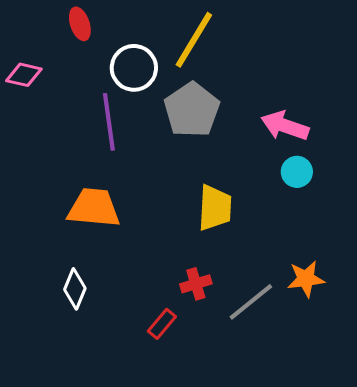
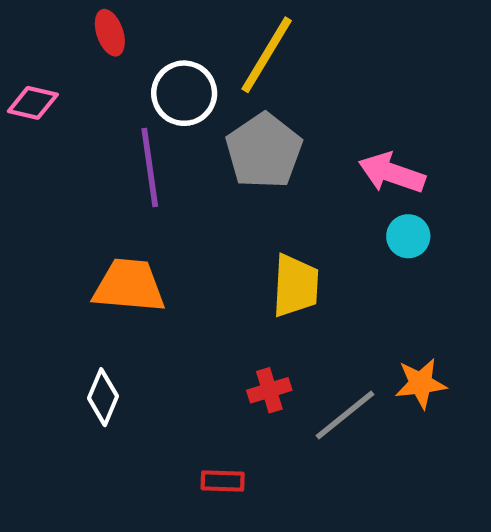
red rectangle: (162, 324) -> (223, 481), moved, turned 52

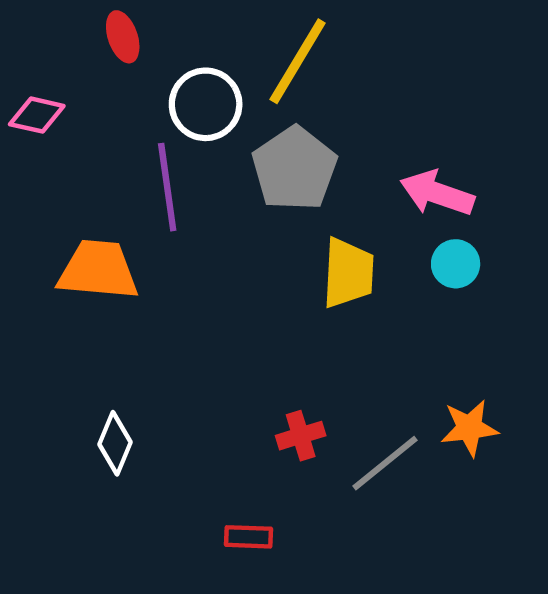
orange trapezoid: (129, 286) -> (98, 270), moved
yellow trapezoid: (296, 286) -> (348, 273), moved

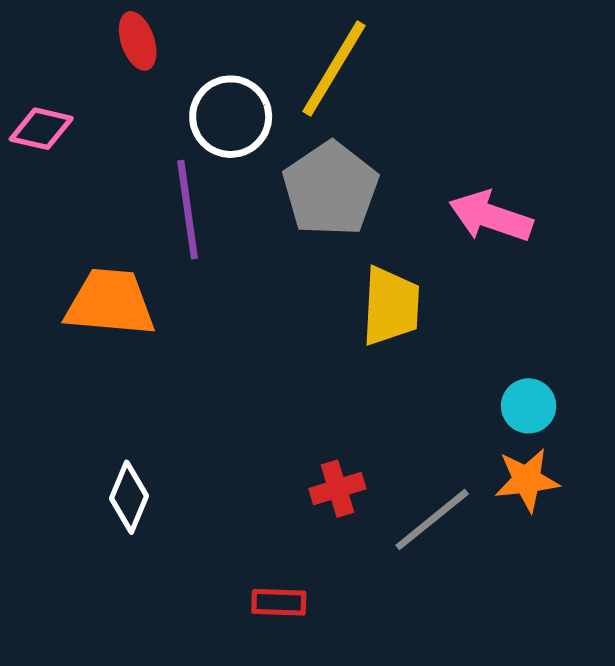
cyan circle: (456, 264) -> (529, 406), moved

